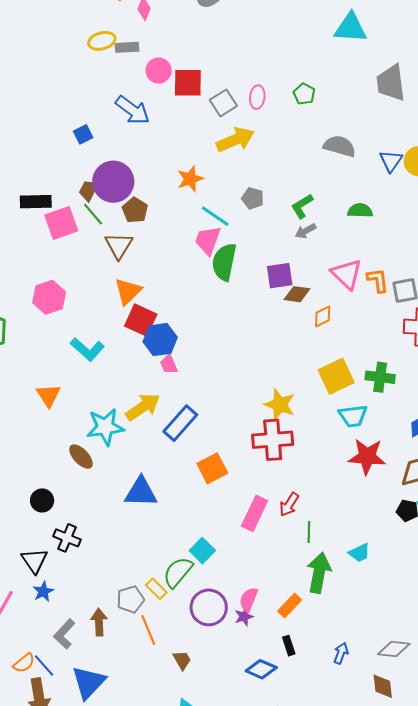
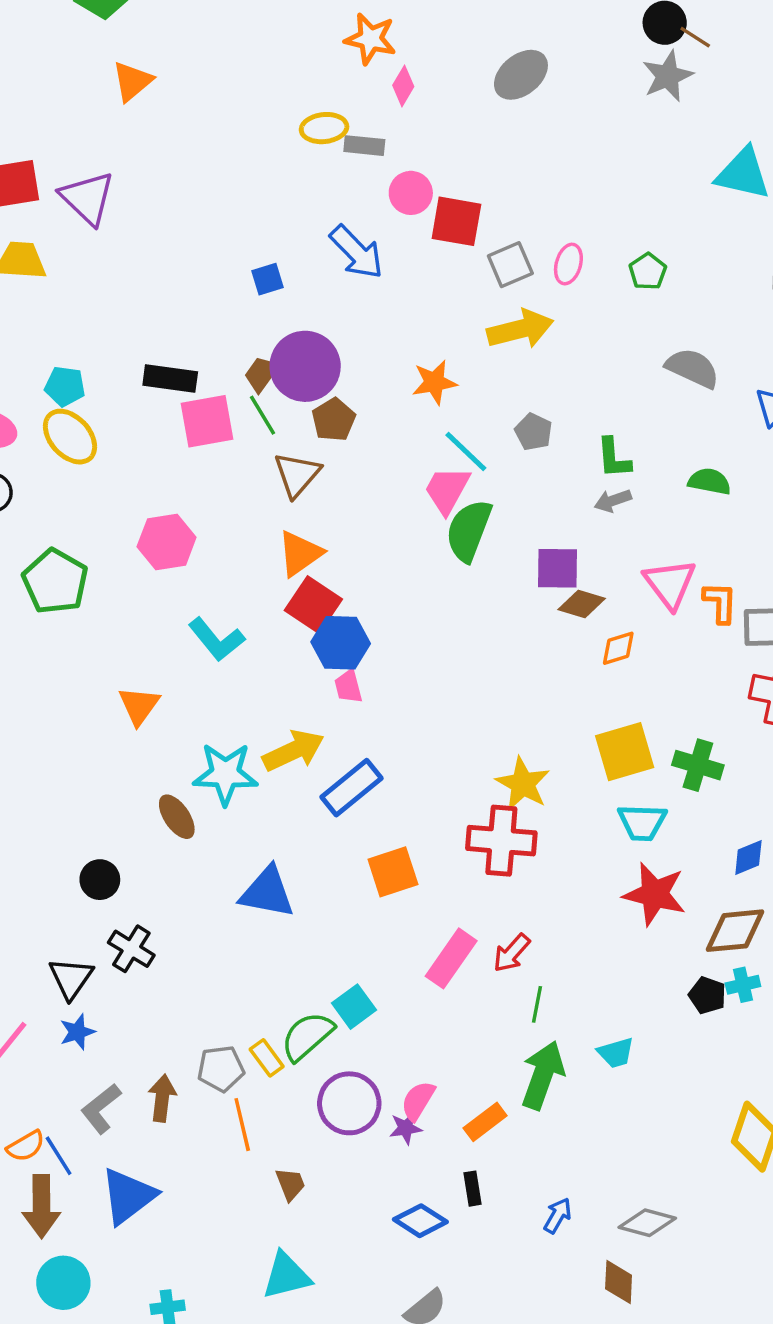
green L-shape: (302, 206) -> (614, 458), turned -72

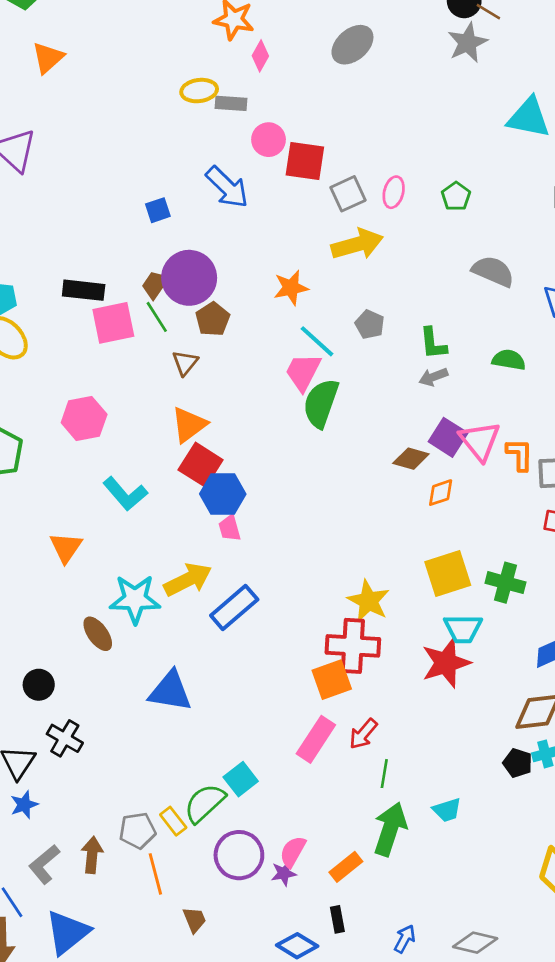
brown triangle: (297, 475) -> (185, 363), size x0.7
purple square: (557, 568) -> (448, 437), moved, turned 33
orange square: (393, 872) -> (332, 680), moved
red star: (655, 894) -> (446, 663), moved, turned -30

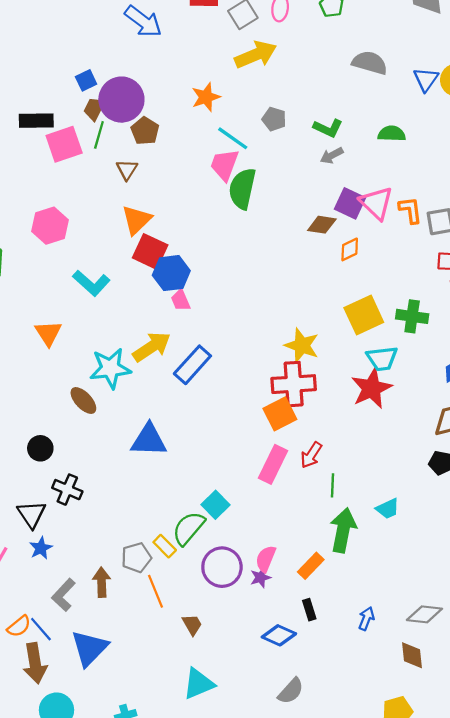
blue square: (158, 210) -> (86, 80), moved
green line: (157, 317) -> (99, 135), turned 56
green L-shape: (433, 343) -> (328, 128), turned -52

